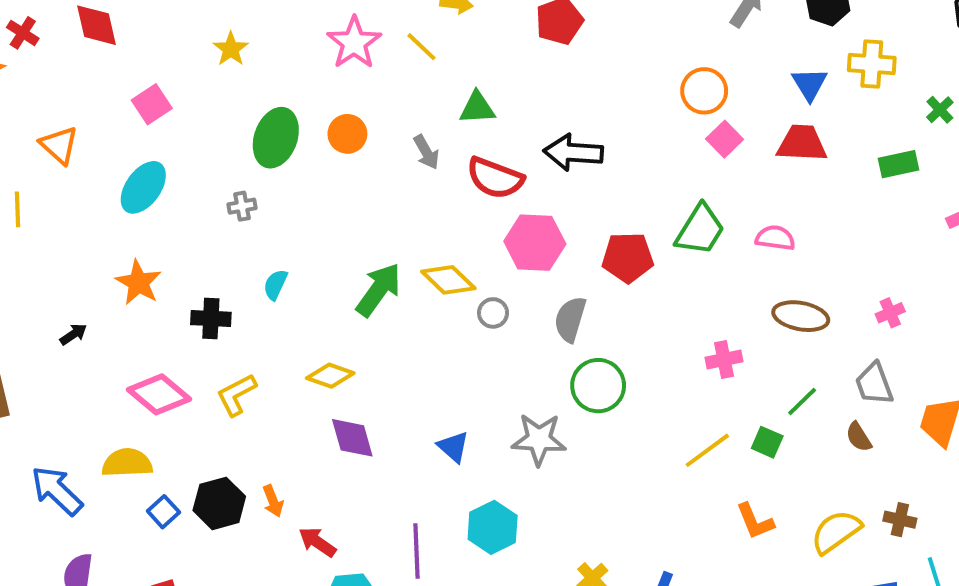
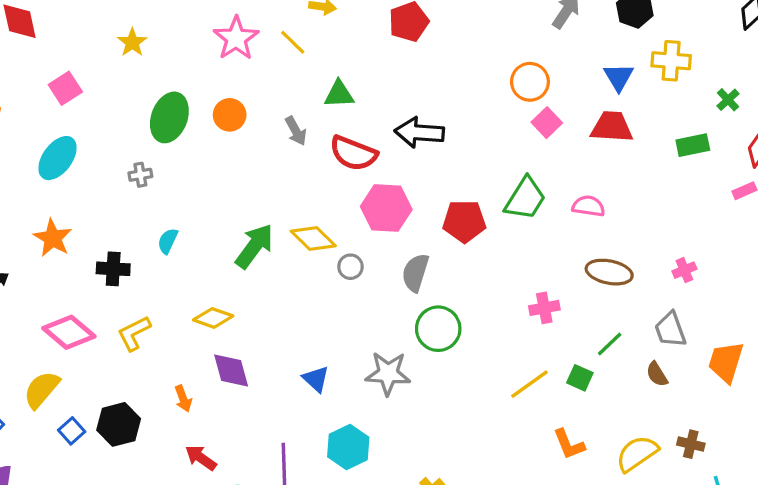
yellow semicircle: (127, 463) -> (42, 390), turned -48
orange arrow: (273, 501) -> (183, 399), moved

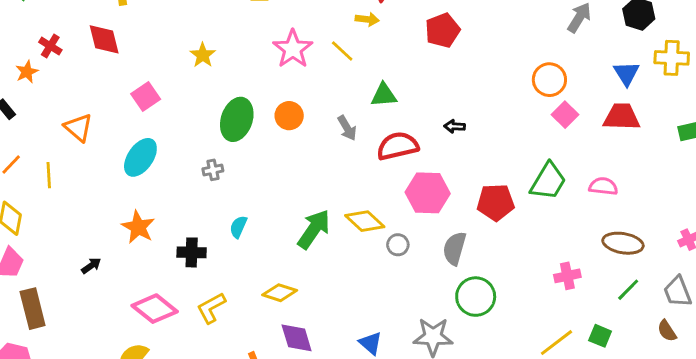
black arrow: (419, 132) -> (454, 126), size x0.5
red semicircle: (353, 153) -> (398, 146), turned 147
green line: (610, 344) -> (628, 290), moved

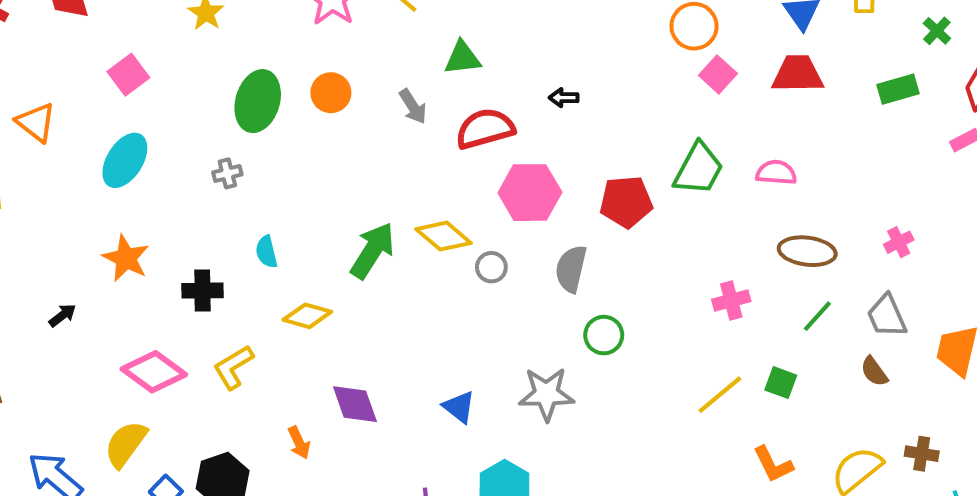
cyan semicircle: (238, 227) -> (267, 252), turned -35
yellow diamond: (280, 293) -> (307, 316), moved
green circle: (476, 297) -> (604, 335), size x0.7

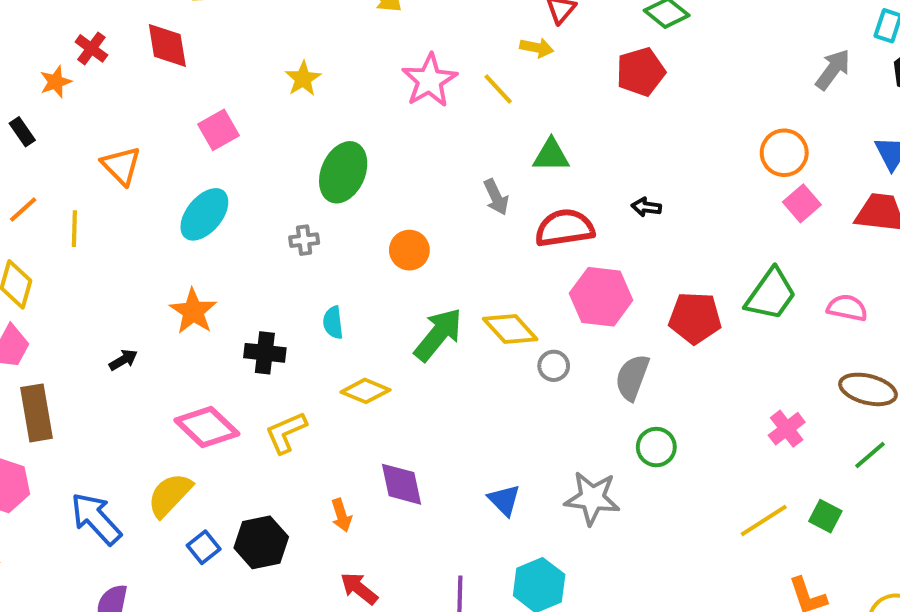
orange circle: (331, 93) -> (409, 250), moved
pink cross: (731, 300) -> (787, 429), turned -30

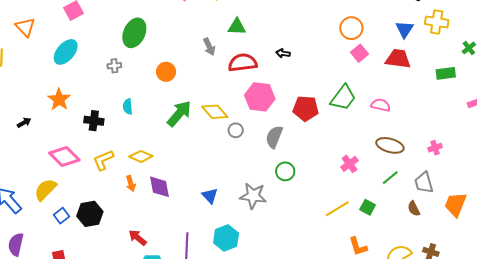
yellow diamond: (365, 391) -> (141, 156), moved
orange arrow: (341, 515) -> (131, 183), moved

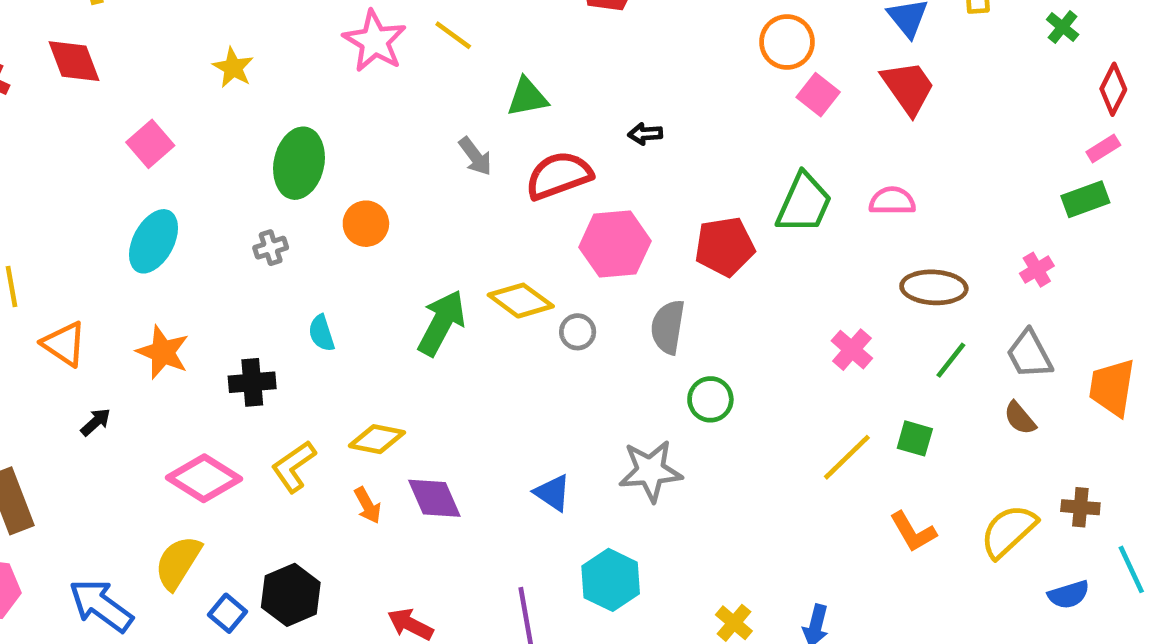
orange triangle: (25, 27) -> (64, 344), moved
red trapezoid: (398, 59) -> (908, 87), turned 60
orange circle: (166, 72) -> (366, 224), moved
green rectangle: (446, 73) -> (1085, 199), moved

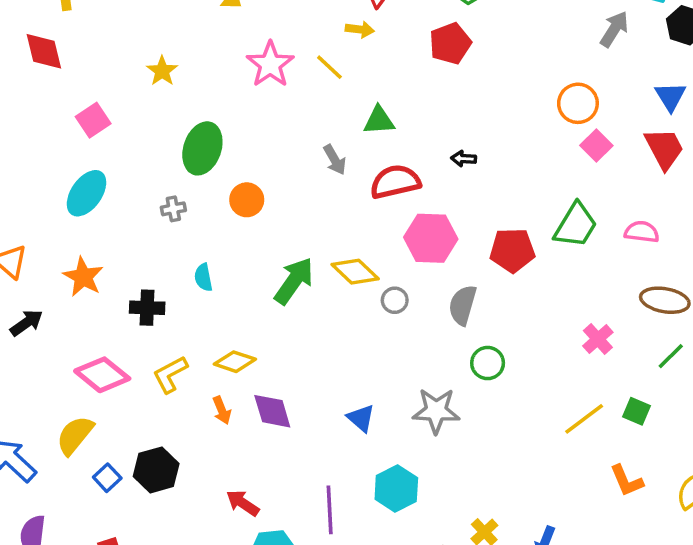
black arrow: (96, 422) -> (27, 323), size x1.4

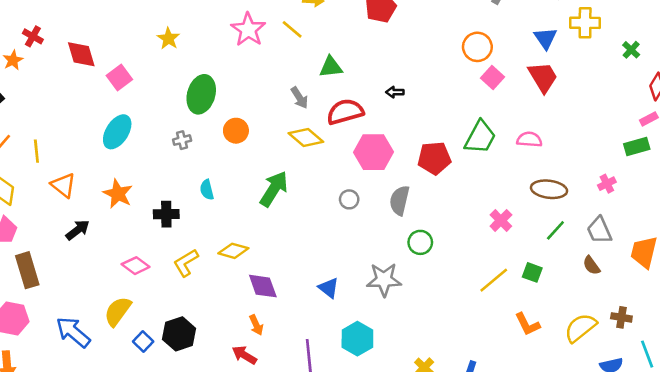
red diamond: (44, 51) -> (81, 54), moved
yellow diamond: (355, 272) -> (306, 138), moved
pink diamond: (102, 375) -> (136, 266), size x0.7
orange arrow: (222, 410) -> (256, 325), moved

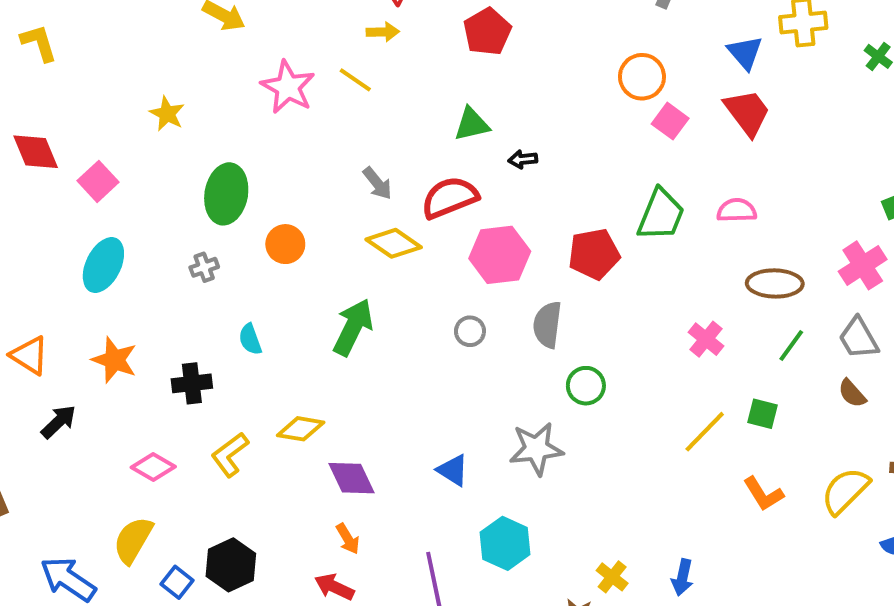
green triangle: (331, 67) -> (472, 124), moved
pink cross: (607, 184) -> (863, 265), size x1.6

